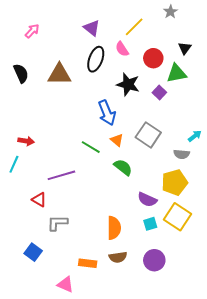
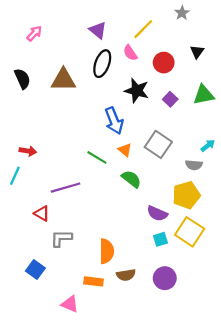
green triangle: (177, 73) -> (204, 95), moved
orange semicircle: (114, 228) -> (107, 251), moved

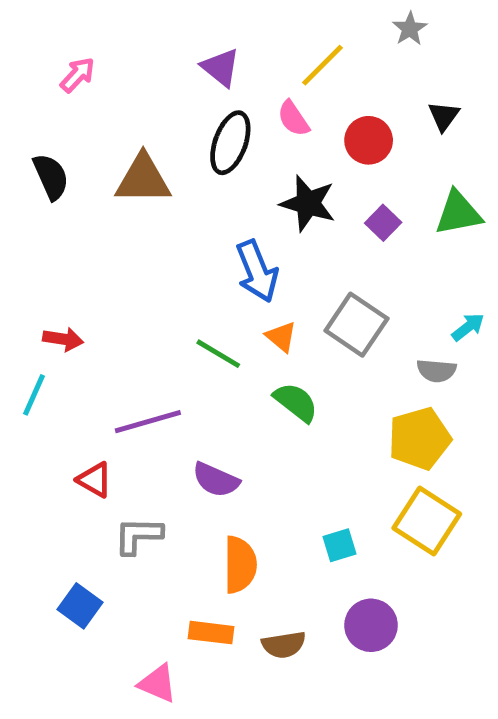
purple semicircle: (157, 213) -> (216, 480), moved
cyan square: (160, 239) -> (339, 545), moved
brown semicircle: (126, 275) -> (284, 645), moved

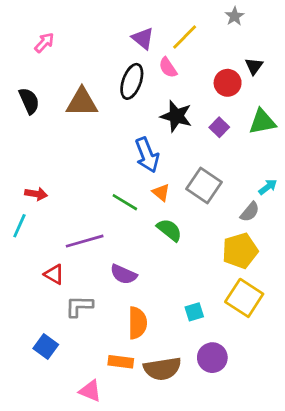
purple triangle: (221, 68) -> (143, 38), moved
red circle: (369, 140) -> (228, 83), moved
gray semicircle: (436, 371) -> (250, 212), turned -55
brown semicircle: (284, 645) -> (162, 369), size x1.5

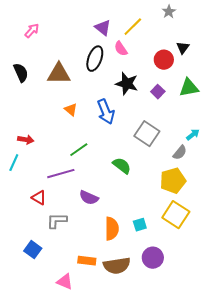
orange triangle: (161, 192) -> (71, 110), moved
green line: (125, 202) -> (79, 150), moved, turned -66
orange semicircle: (137, 323) -> (112, 229), moved

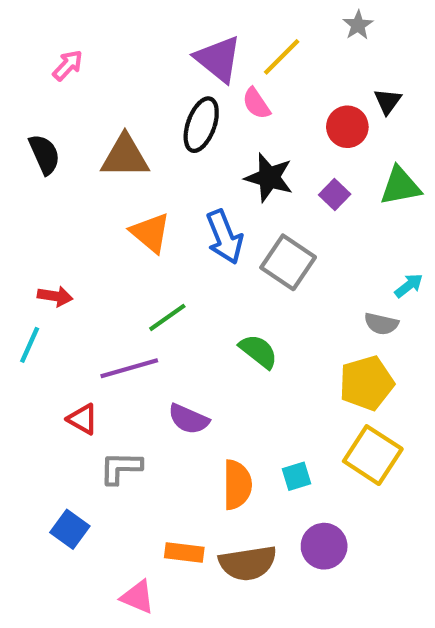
purple triangle: (103, 28) -> (218, 59), size x1.4
orange triangle: (71, 110) -> (150, 233), size x1.5
gray square: (147, 134) -> (288, 262), moved
gray semicircle: (180, 153) -> (381, 324), turned 63

